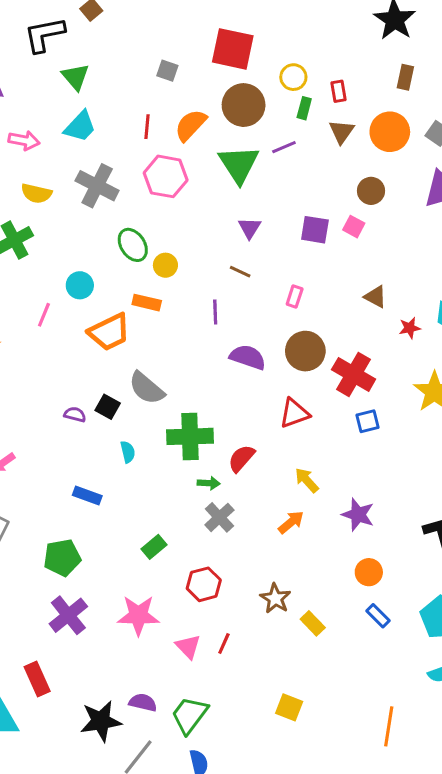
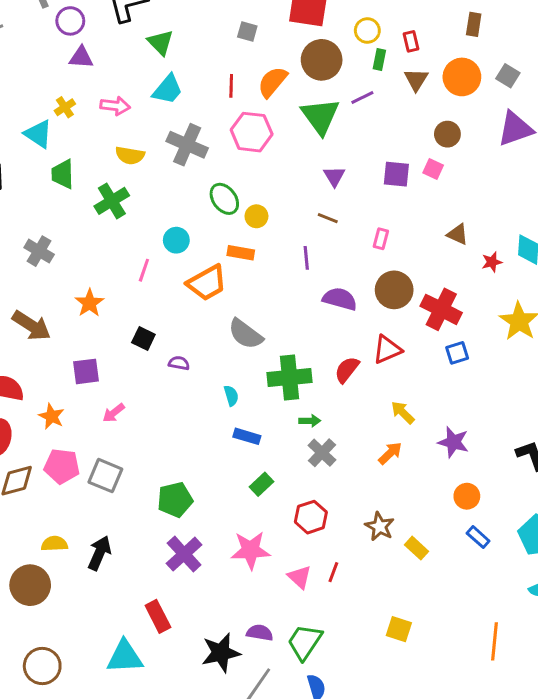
black square: (108, 407) -> (143, 338), moved
red semicircle: (241, 458) -> (347, 370), moved
blue rectangle: (87, 495) -> (247, 436), moved

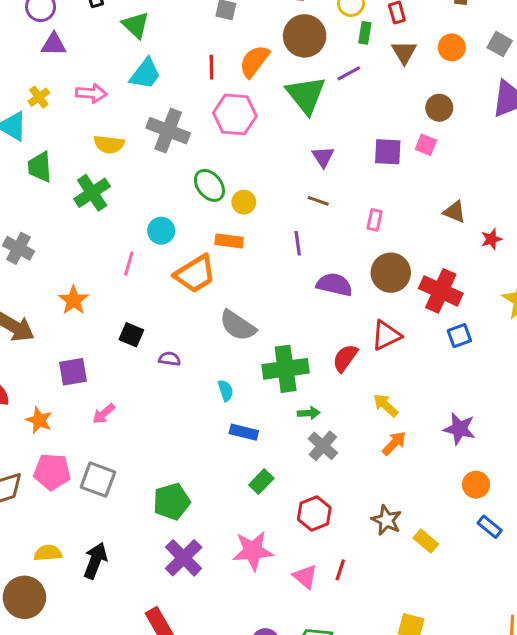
orange circle: (462, 77) -> (452, 47), size x0.7
yellow arrow: (403, 412) -> (386, 405), moved

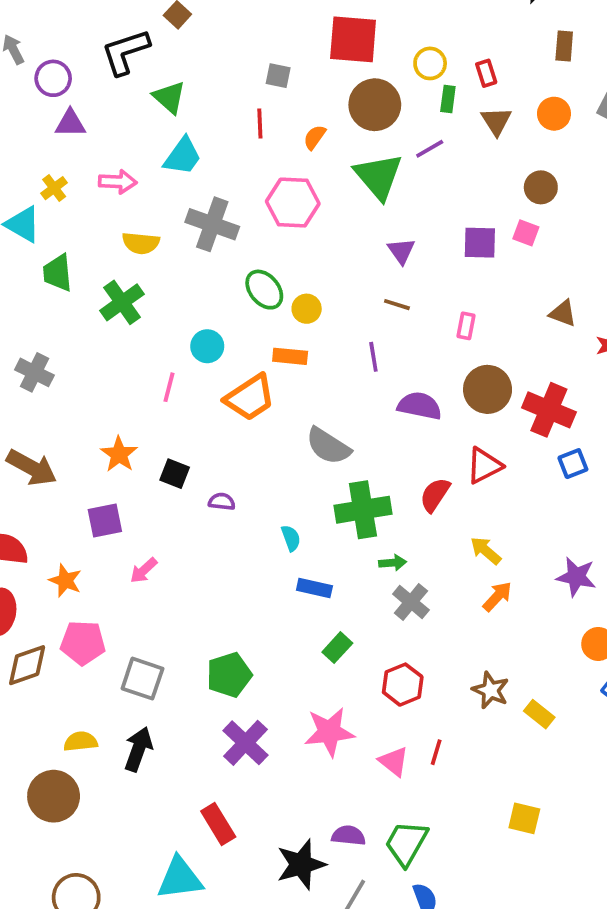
orange semicircle: (254, 61) -> (315, 137), size x0.6
red line: (211, 67) -> (260, 123), moved
orange star: (73, 300) -> (119, 454), moved
gray semicircle: (238, 326) -> (328, 446), moved
gray square: (98, 480) -> (142, 679), moved

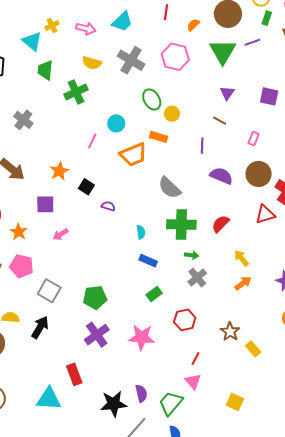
red triangle: (484, 466) -> (265, 214), moved
pink triangle: (394, 761) -> (193, 381), moved
purple semicircle: (348, 836) -> (141, 393), turned 60

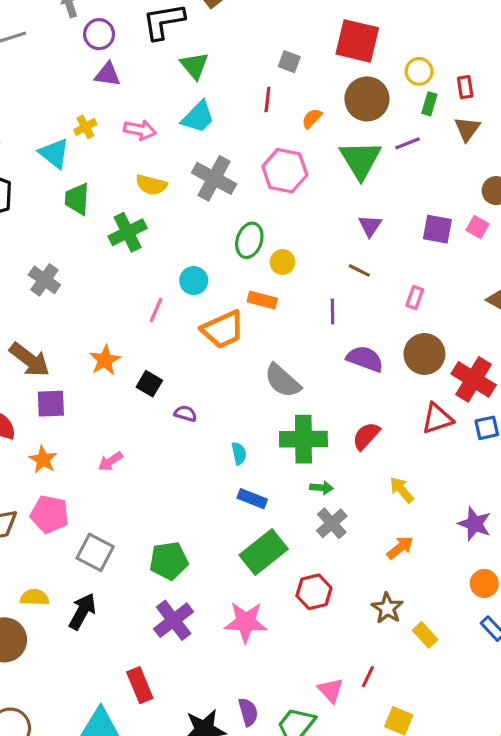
green ellipse: (152, 99) -> (249, 240), turned 50
purple square: (45, 204) -> (51, 404), moved
orange arrow: (243, 283) -> (400, 548), moved
green rectangle: (154, 294) -> (264, 552), size x1.8
red line: (195, 359) -> (368, 677), moved

